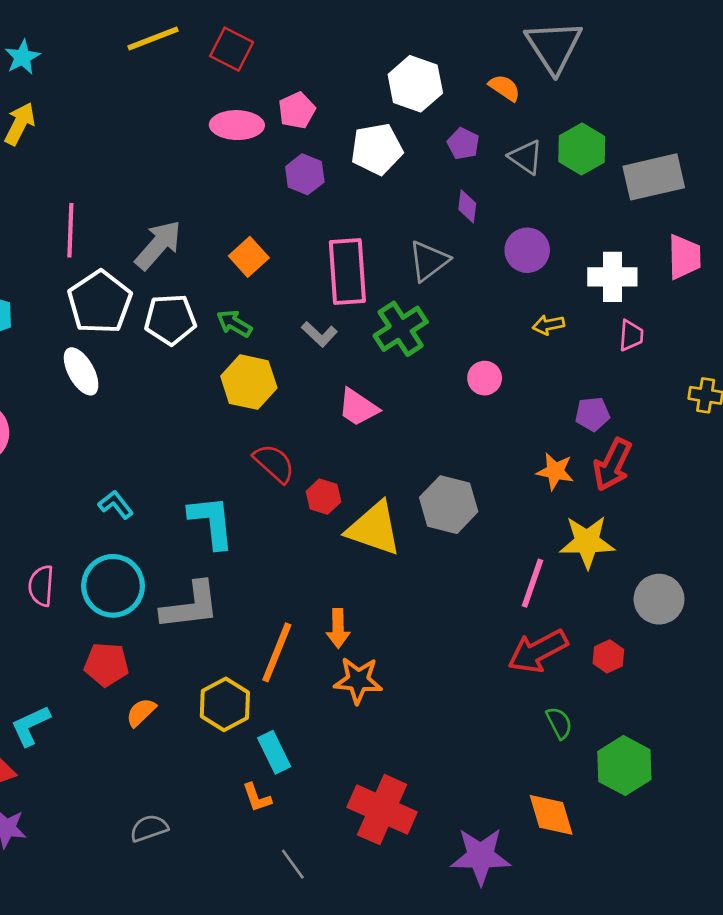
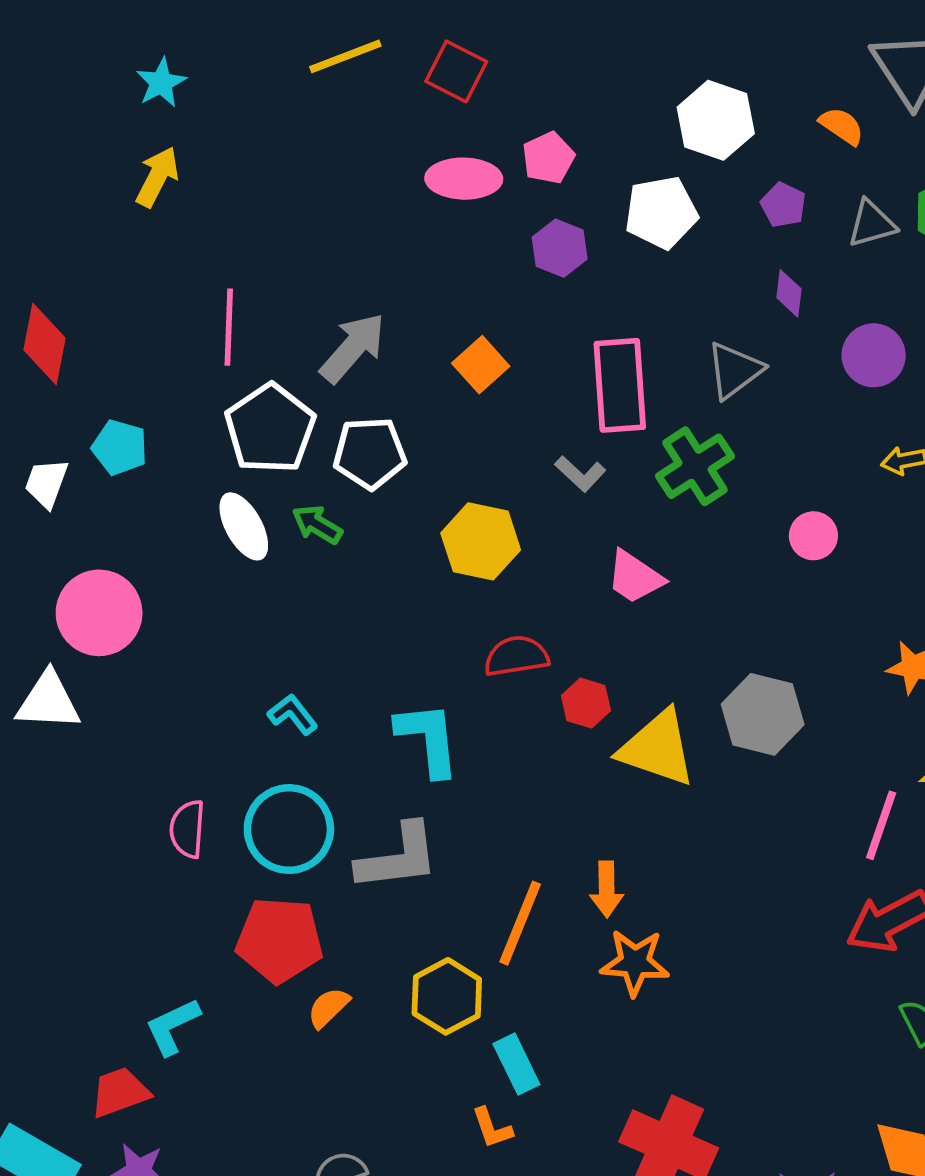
gray triangle: (526, 157) -> (872, 224), turned -51
green arrow: (234, 323) -> (317, 524), moved
red semicircle: (274, 463) -> (516, 656), turned -51
red pentagon: (106, 664) -> (280, 940), size x1.4

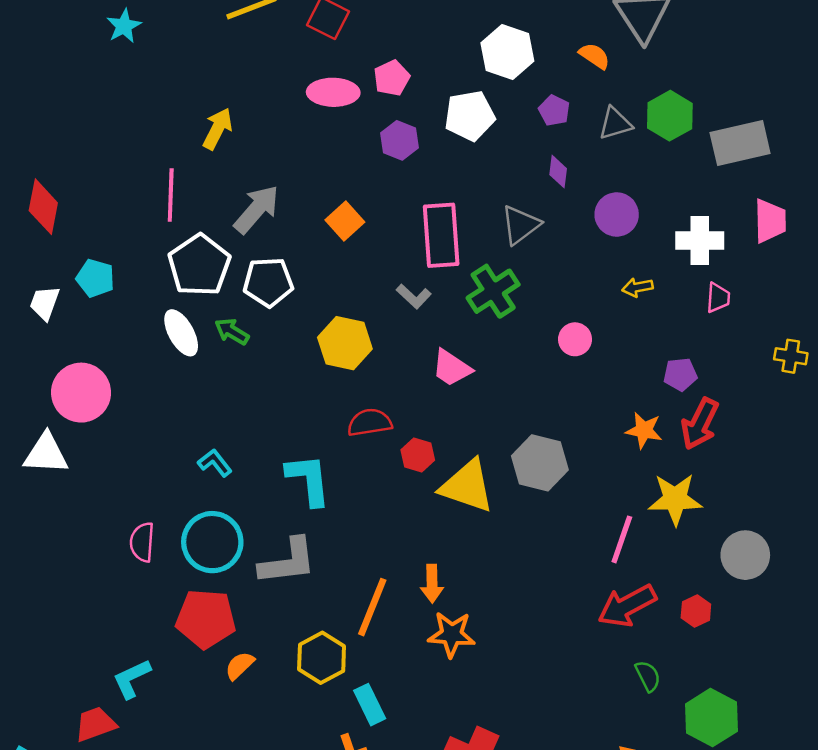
yellow arrow: (157, 177) -> (218, 129), moved

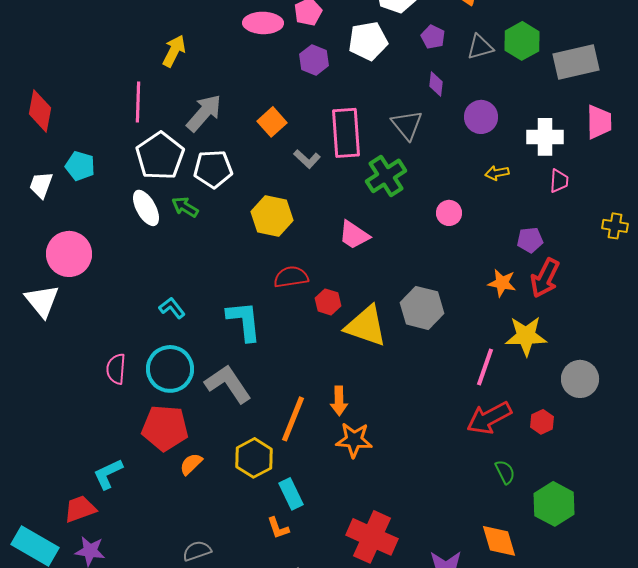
gray triangle: (520, 225) -> (407, 125), turned -32
gray L-shape: (414, 296) -> (307, 159), moved
white triangle: (46, 454) -> (42, 301), turned 48
gray L-shape: (288, 562) -> (228, 384), turned -117

